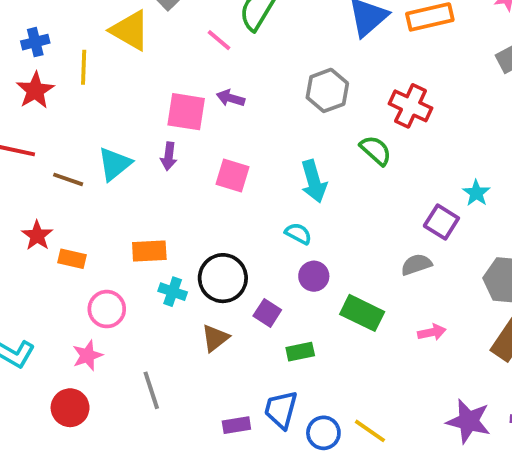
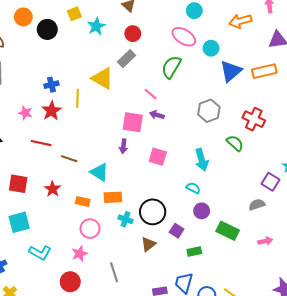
pink line: (219, 40) -> (151, 94), moved
cyan triangle: (115, 164) -> (99, 172), moved, turned -48
orange rectangle: (72, 259) -> (83, 201), moved

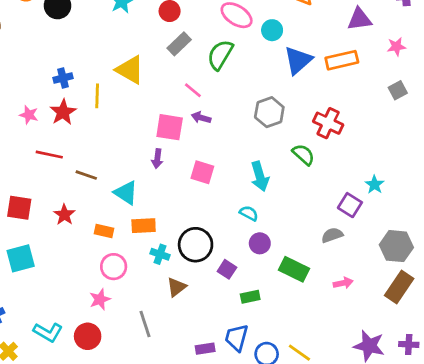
gray rectangle: (127, 59) -> (179, 44), moved
brown triangle: (148, 244) -> (176, 287), moved
cyan L-shape: (40, 253) -> (48, 332), moved

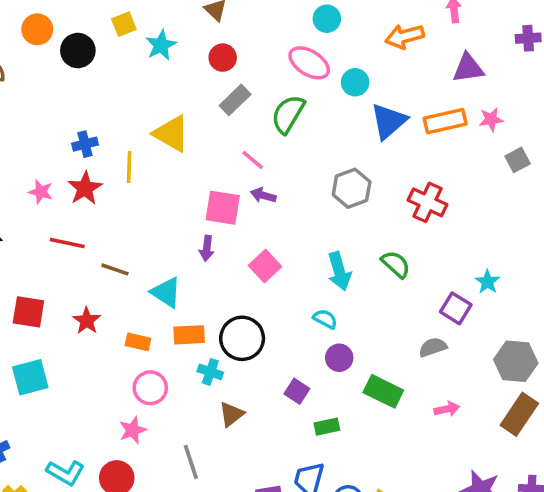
pink star: (396, 47) -> (491, 119), moved
green semicircle: (304, 155) -> (396, 264), moved
pink square: (202, 172) -> (265, 266), turned 30
black circle: (196, 245) -> (242, 338), moved

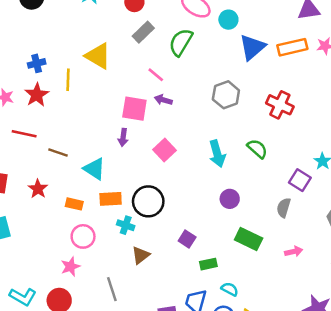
cyan semicircle: (325, 319) -> (230, 289), moved
gray semicircle: (433, 347) -> (284, 208), turned -54
purple circle: (339, 358) -> (230, 199), moved

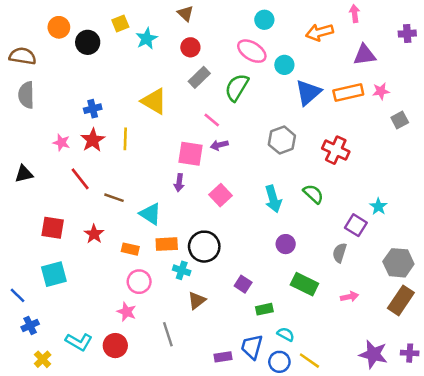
yellow line: (68, 80) -> (125, 139), moved
purple arrow: (163, 100) -> (219, 145), turned -30
red line: (24, 134) -> (80, 179), turned 40
pink star: (70, 267) -> (127, 312), turned -30

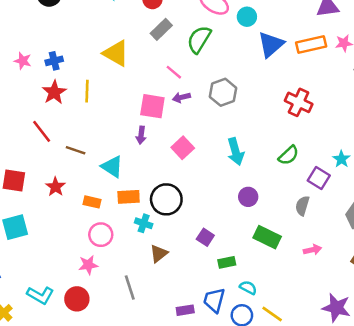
gray hexagon: (282, 140) -> (223, 92), moved
pink star: (61, 143) -> (23, 61), moved
green semicircle: (313, 194) -> (288, 155), moved, turned 95
pink star: (127, 312) -> (88, 265), turned -30

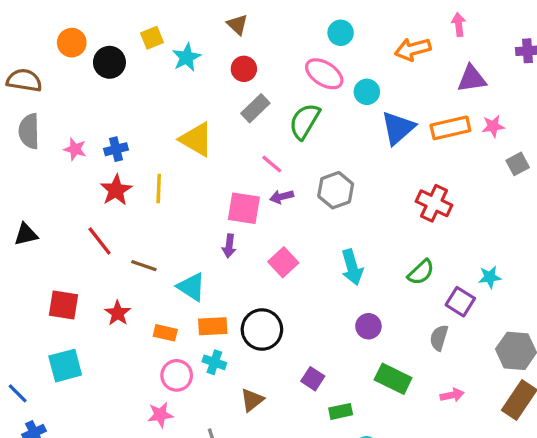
cyan star: (341, 159) -> (490, 277), turned 30
cyan cross: (144, 223) -> (214, 362), moved

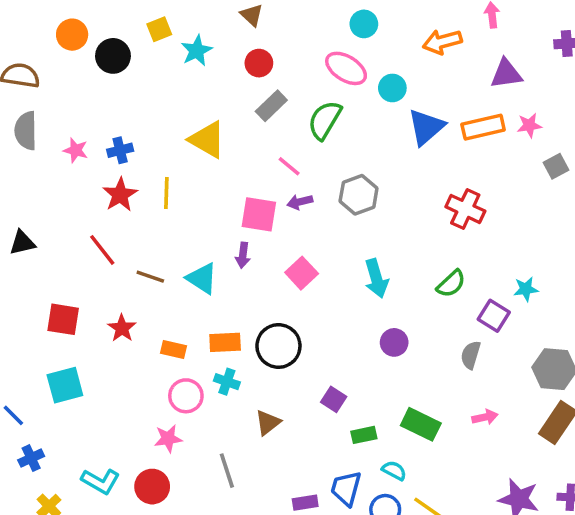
cyan triangle: (191, 287) -> (202, 278), moved
green rectangle: (393, 379) -> (421, 424), moved

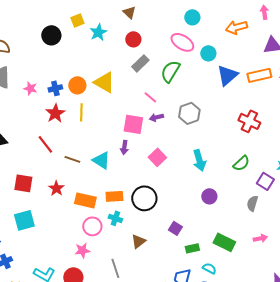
orange circle: (72, 35) -> (77, 85), moved
orange rectangle: (173, 350) -> (85, 200), size x1.5

